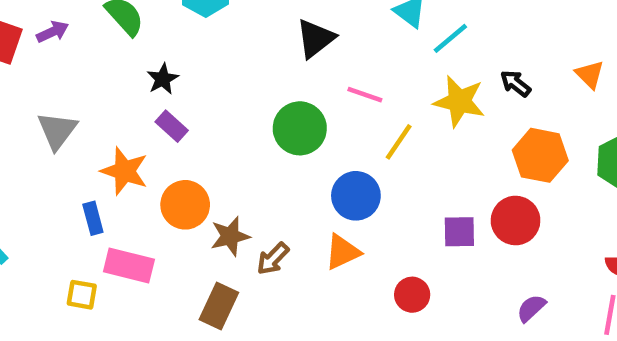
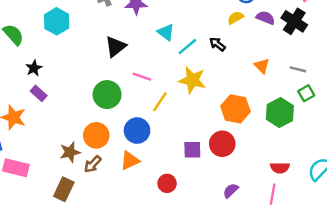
black arrow: (516, 83) -> (217, 44), moved
orange circle: (185, 205) -> (96, 135), moved

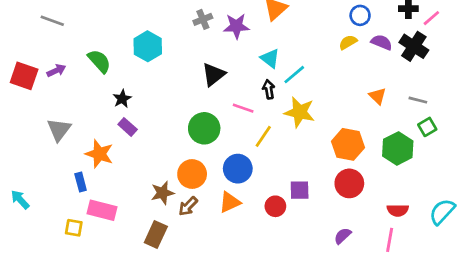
black arrow: (217, 44) -> (269, 89), moved, turned 42
red circle: (222, 144) -> (349, 183), moved
red circle: (167, 183) -> (275, 206), moved

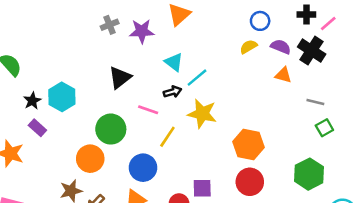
cyan hexagon: (148, 46) -> (62, 97), moved
black arrow: (269, 89) -> (173, 92), turned 84
orange triangle: (378, 96) -> (283, 75), moved, turned -30
green hexagon: (398, 148) -> (309, 174), moved
orange circle: (192, 174) -> (90, 159), moved

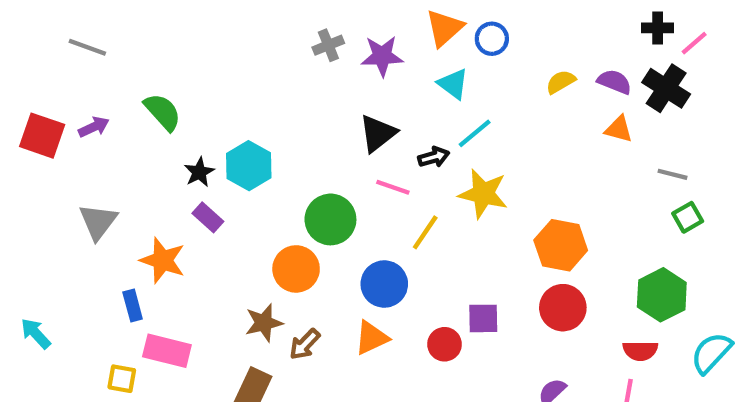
blue circle: (260, 21) -> (492, 39), moved
cyan triangle: (174, 62) -> (453, 84), moved
black triangle: (120, 78) -> (378, 133), moved

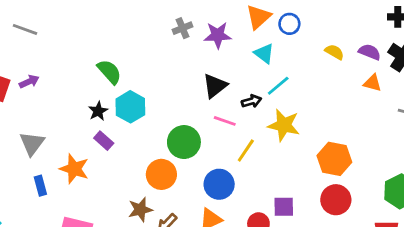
yellow semicircle: (561, 82) -> (334, 52), turned 60
green semicircle: (163, 112) -> (109, 72), moved
blue rectangle: (133, 306) -> (40, 186), moved

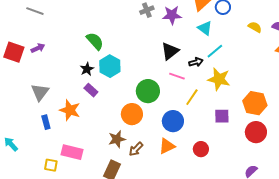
purple square: (284, 207) -> (222, 116), moved

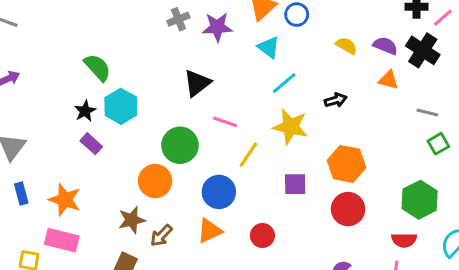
black triangle: (170, 51) -> (197, 83), moved
black arrow: (196, 62) -> (336, 100), moved
orange star: (70, 110) -> (65, 200), moved

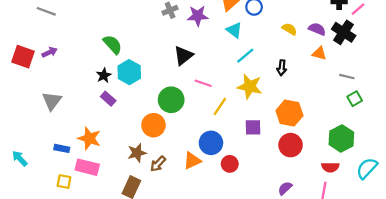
black arrow: (336, 100) -> (282, 68), turned 112
blue circle: (219, 192) -> (211, 143), moved
blue rectangle: (21, 193) -> (62, 148), moved, turned -64

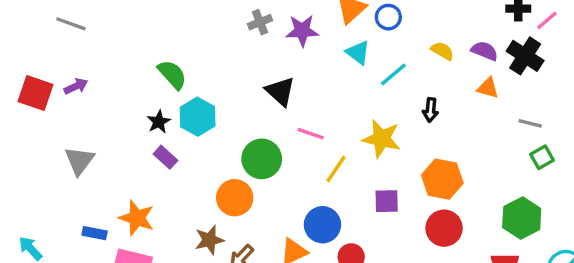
black triangle: (183, 56) -> (280, 91), turned -40
cyan line: (245, 56) -> (393, 74), moved

